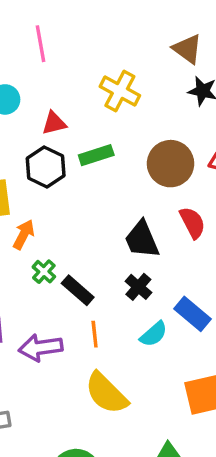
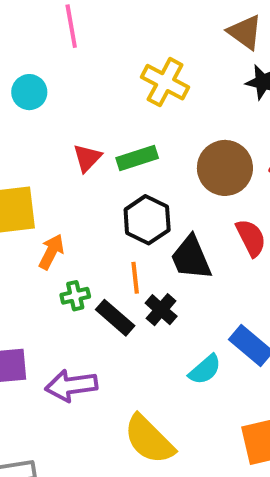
red triangle: (54, 123) -> (87, 158), moved, turned -32
black hexagon: (46, 167) -> (147, 220), moved
green cross: (44, 272) -> (75, 296), turned 35
black cross: (138, 287) -> (161, 310), moved
orange line: (95, 334) -> (135, 278), moved

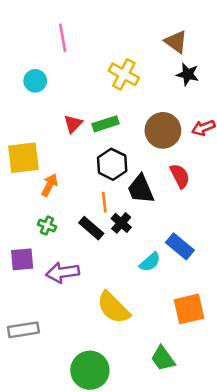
green cross: (75, 296) -> (47, 226), moved, turned 36

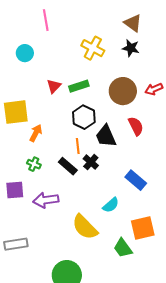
black star: (188, 74) -> (131, 48), moved
cyan semicircle: (150, 262) -> (111, 205), moved
green trapezoid: (163, 358) -> (123, 248), moved

